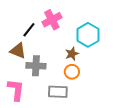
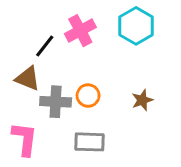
cyan hexagon: (88, 35) -> (136, 26), moved
brown star: (72, 54) -> (142, 100), moved
orange circle: (72, 72) -> (88, 96), moved

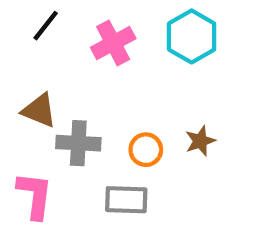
black line: (45, 46) -> (46, 26), moved
orange circle: (88, 96) -> (146, 150), moved

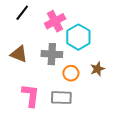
cyan hexagon: (192, 36) -> (78, 37), moved
gray cross: (78, 143) -> (52, 54), moved
pink L-shape: (35, 195) -> (31, 95), moved

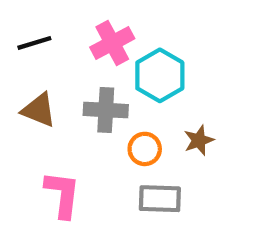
black line: (22, 13) -> (34, 43), moved, turned 35
gray rectangle: (61, 98) -> (160, 199), moved

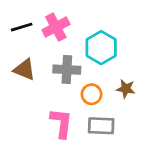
pink cross: (112, 43) -> (56, 27), moved
brown star: (199, 140) -> (126, 89), turned 30
pink L-shape: (63, 194) -> (61, 123), moved

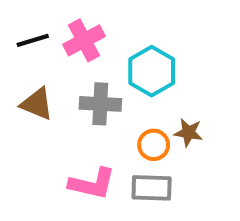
orange circle: (92, 94) -> (154, 145), moved
pink L-shape: (61, 123) -> (92, 184), turned 96

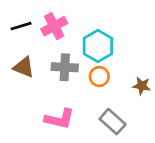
brown star: (188, 133) -> (142, 86), moved
orange circle: (154, 145) -> (99, 77), moved
gray rectangle: (152, 188) -> (113, 122), moved, turned 40

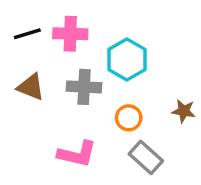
pink cross: (54, 26) -> (70, 34), turned 30
orange circle: (99, 77) -> (129, 118), moved

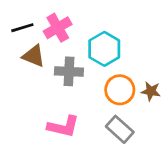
pink cross: (70, 34) -> (58, 28), turned -32
brown triangle: (31, 87) -> (34, 56), moved
orange circle: (129, 118) -> (120, 90), moved, size x1.4

